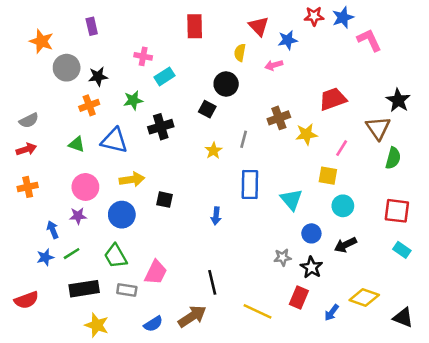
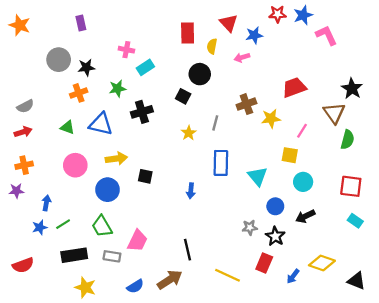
red rectangle: (195, 26) -> (188, 33), moved
orange star: (41, 41) -> (20, 25), moved
purple star: (78, 216) -> (16, 191), moved
blue arrow: (53, 230) -> (46, 203), turned 32

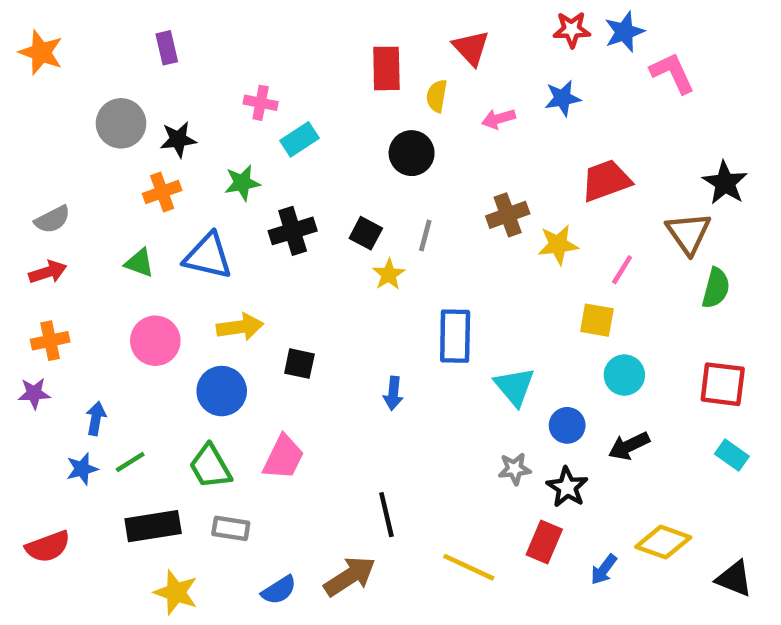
blue star: (254, 35) -> (563, 98), moved
black square: (183, 96) -> (366, 233), moved
gray line: (215, 123) -> (425, 235), moved
cyan triangle: (258, 176) -> (515, 386), moved
pink trapezoid: (138, 241) -> (283, 457), moved

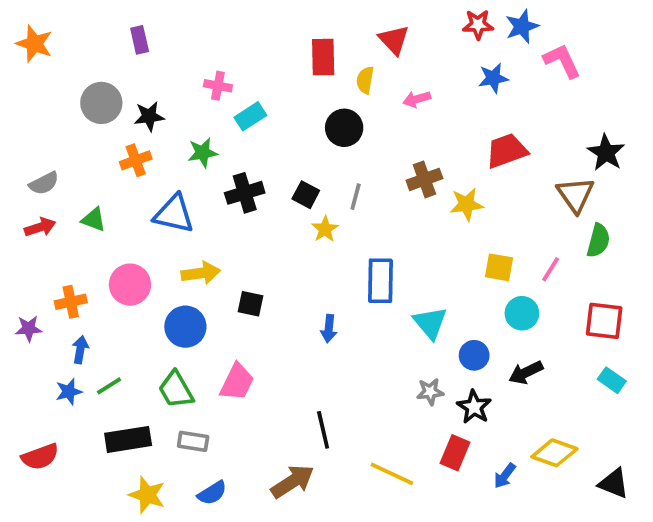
blue star: (563, 98) -> (493, 78), moved
green triangle: (139, 263) -> (94, 220), moved
pink line: (622, 270) -> (551, 269), moved
orange cross: (50, 341) -> (71, 302), moved
blue semicircle: (279, 590) -> (212, 493), moved

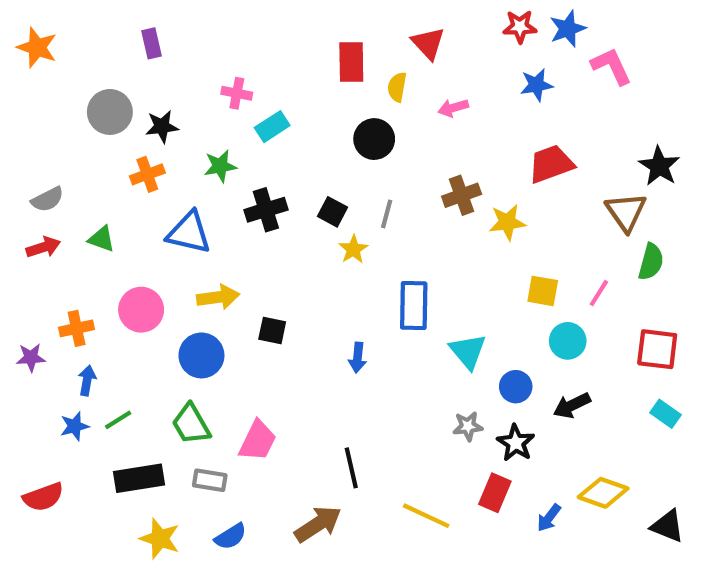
pink trapezoid: (237, 382) -> (258, 441), moved

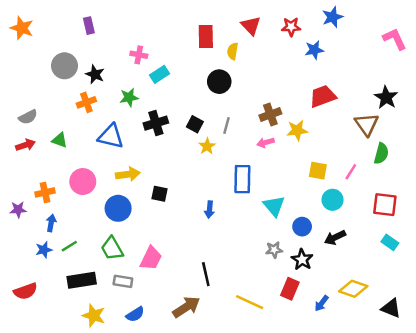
red star: (520, 27) -> (291, 27), moved
pink L-shape: (611, 66) -> (395, 39), moved
pink arrow: (453, 108) -> (266, 143), moved
black star: (162, 127) -> (95, 74), turned 30

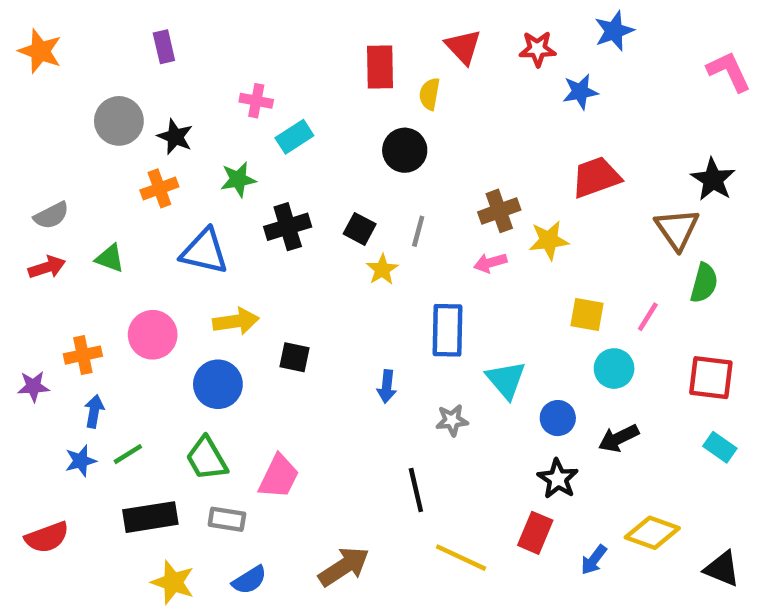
gray star: (274, 250) -> (452, 420), moved
black line: (206, 274) -> (416, 490), moved

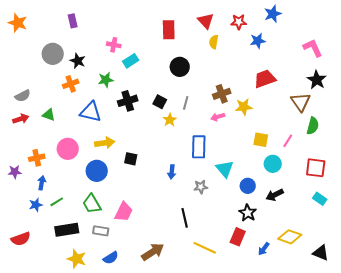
pink L-shape: (729, 71) -> (313, 48), moved
yellow semicircle: (429, 94) -> (214, 42), moved

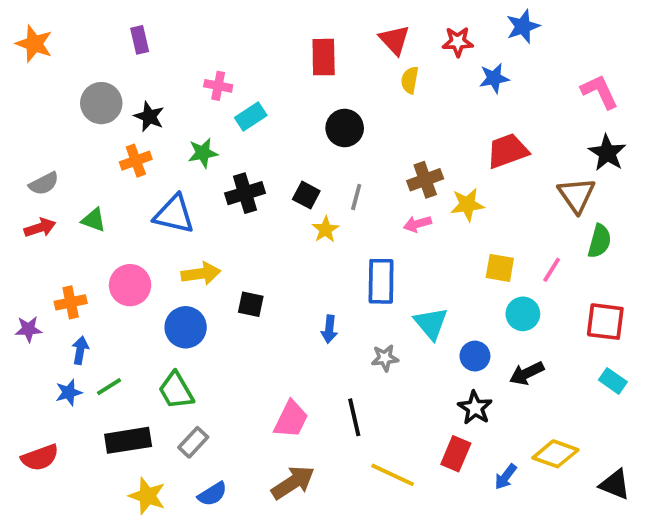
pink trapezoid: (124, 212) -> (291, 419), moved
gray rectangle: (101, 231) -> (193, 442), turned -56

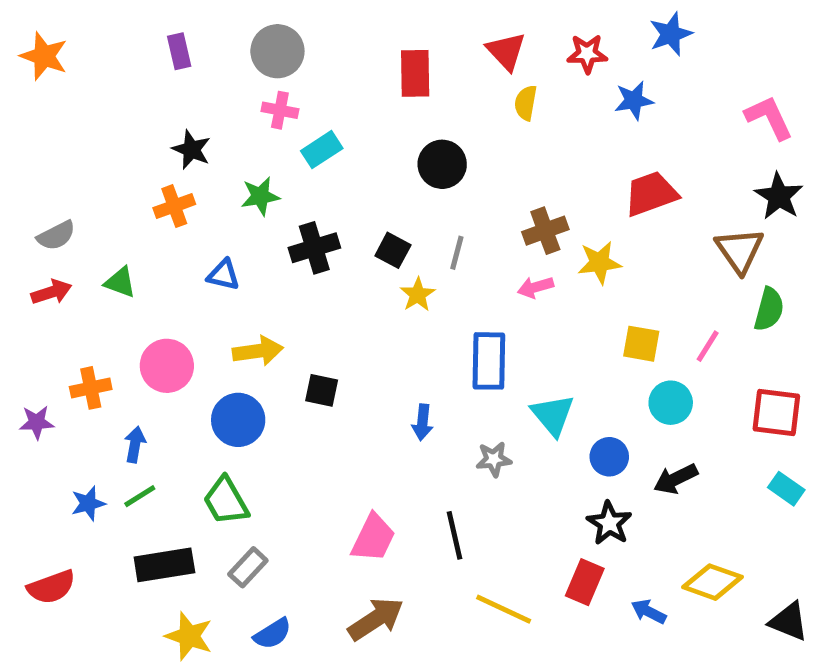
gray circle: (101, 103) -> (277, 51), moved
blue triangle: (174, 214) -> (223, 275), size x0.6
blue arrow: (80, 350) -> (135, 444), moved
blue arrow: (506, 477) -> (649, 612), turned 80

